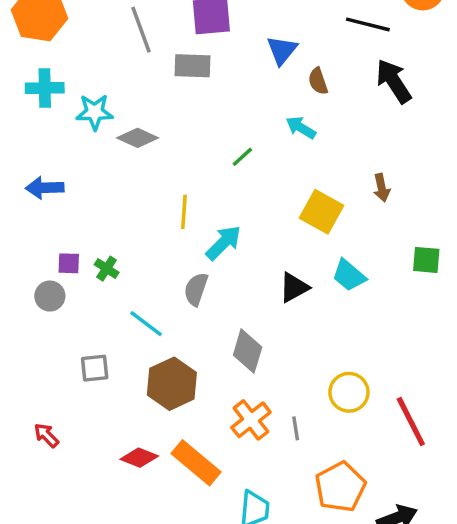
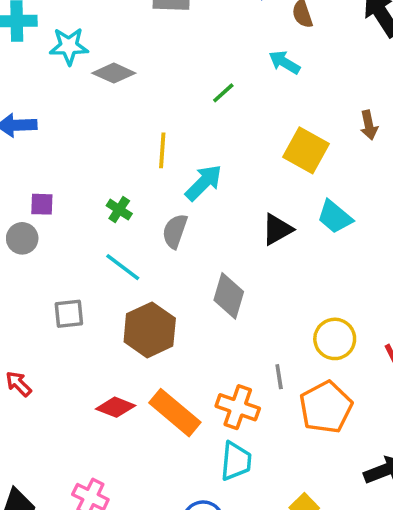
green cross: (107, 269) -> (119, 210), moved
orange cross: (251, 420) -> (238, 407), moved, turned -33
orange pentagon: (340, 487) -> (326, 407), moved

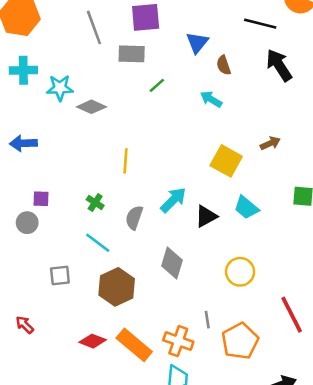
green line: (223, 93) -> (157, 85), moved
brown arrow: (369, 125) -> (270, 143), turned -102
cyan arrow: (204, 183) -> (173, 200), moved
yellow circle: (335, 339) -> (240, 272), moved

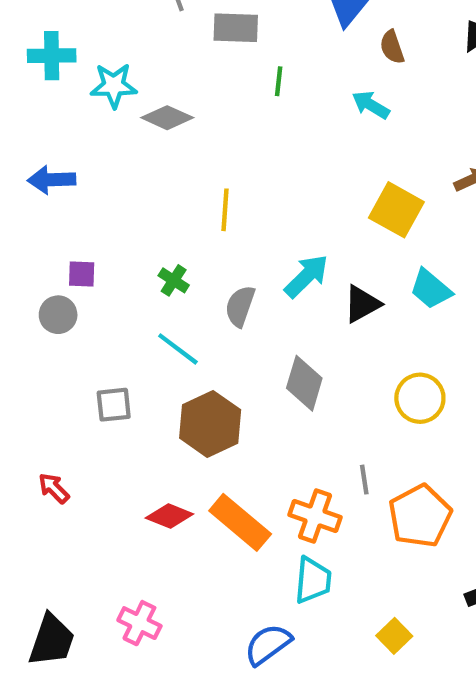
green line: (157, 85) -> (279, 81), turned -42

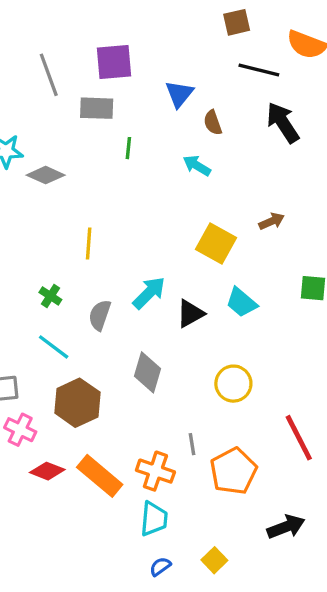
pink cross: (139, 623) -> (20, 430), moved
blue semicircle: (268, 644) -> (160, 567), moved, size x0.6

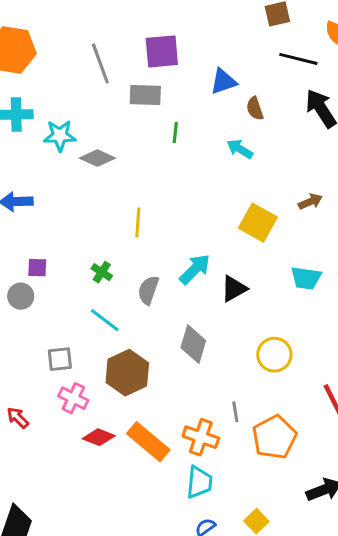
blue triangle: (179, 94) -> (223, 81), turned 32
cyan trapezoid: (241, 302) -> (306, 278), moved, turned -32

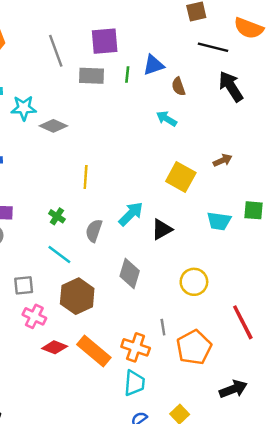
green line: (175, 133) -> (127, 75), moved

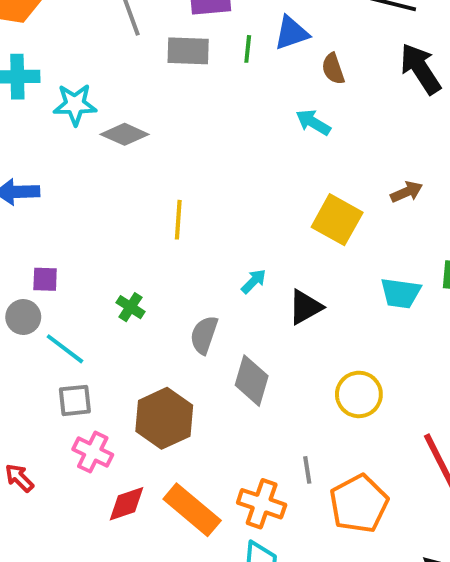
cyan arrow: (131, 214) -> (254, 281), size x0.6
green cross: (57, 216) -> (131, 307), moved
gray semicircle: (94, 231) -> (204, 335), moved
cyan line: (59, 254) -> (65, 349), moved
red diamond: (55, 347) -> (127, 504), turned -40

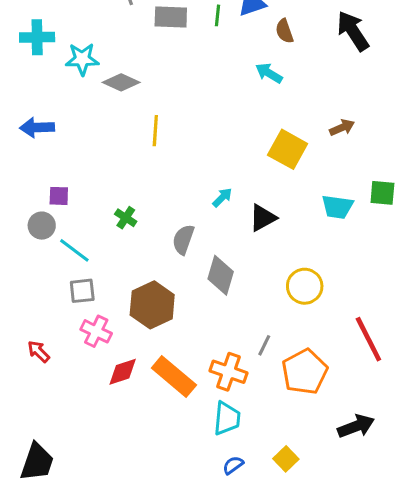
yellow line: (178, 220) -> (155, 131), moved
gray line: (307, 470) -> (264, 345), turned 35

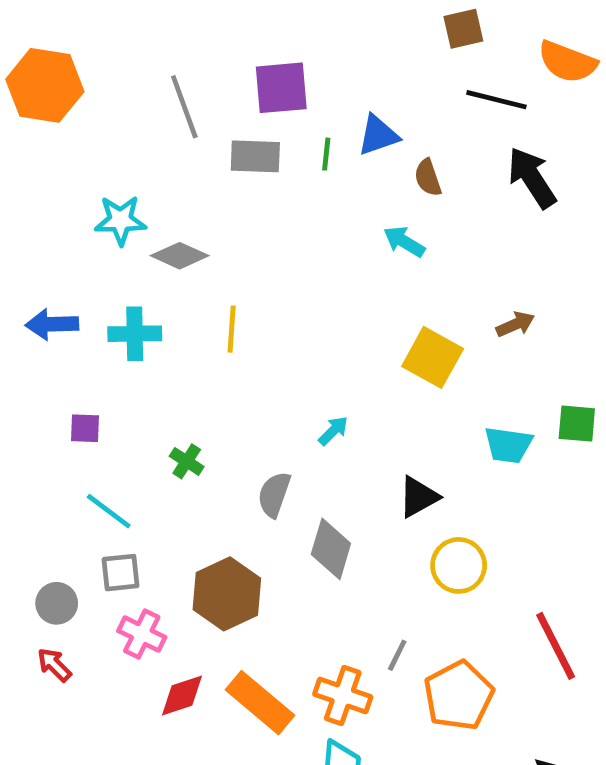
cyan cross: (37, 37) -> (135, 334), moved
black triangle: (263, 218) -> (418, 497), moved
gray circle: (42, 226) -> (57, 603), moved

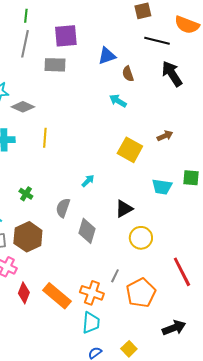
gray line: (184, 107) -> (25, 44), turned 32
green line: (326, 154) -> (26, 16), moved
brown hexagon: (227, 594) -> (28, 237), moved
red diamond: (182, 696) -> (24, 293), turned -50

